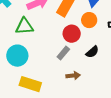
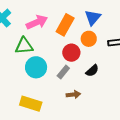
cyan circle: (17, 56) -> (36, 67), moved

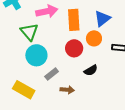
orange rectangle: (65, 25) -> (74, 20), turned -45
green triangle: (24, 46) -> (29, 32), turned 42
gray rectangle: (63, 72) -> (52, 74), moved

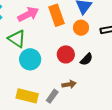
red circle: (74, 48) -> (66, 54), moved
gray rectangle: (52, 74) -> (52, 96), moved

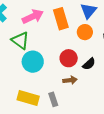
brown arrow: (69, 84) -> (70, 80), moved
gray rectangle: (52, 96) -> (53, 99), turned -56

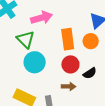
orange rectangle: (61, 19) -> (68, 39), moved

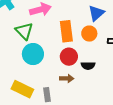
black semicircle: (90, 73) -> (88, 66), turned 32

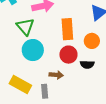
orange circle: (89, 34) -> (92, 41), moved
brown arrow: (67, 78) -> (56, 75), moved

